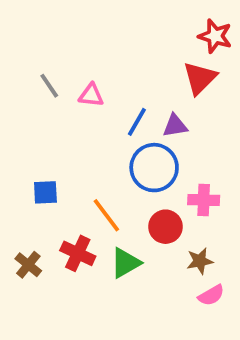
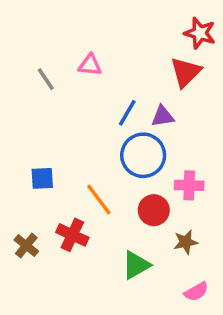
pink triangle: (91, 95) -> (90, 65), moved
green triangle: (125, 263) -> (136, 265), moved
pink semicircle: (211, 295) -> (196, 292), moved

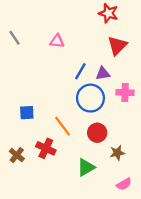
red star: (200, 33) -> (108, 13), moved
gray line: (46, 79) -> (15, 38), moved
pink cross: (189, 185) -> (125, 93), moved

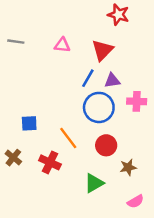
gray line: (15, 38) -> (16, 42), turned -48
red triangle: (117, 46) -> (102, 50), moved
brown cross: (17, 155) -> (13, 158), moved

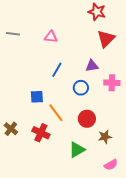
red triangle: (102, 50) -> (106, 39), moved
blue line: (88, 78) -> (57, 70), moved
blue circle: (99, 107) -> (81, 88), size x0.6
blue square: (29, 123) -> (37, 97), moved

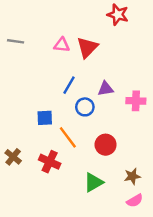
red triangle: (106, 39) -> (87, 47), moved
purple triangle: (92, 66) -> (106, 89), moved
blue circle: (81, 88) -> (85, 107), moved
brown star: (105, 137) -> (132, 176), moved

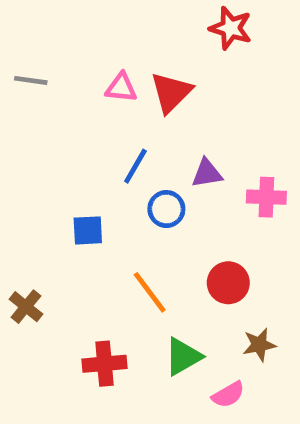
orange line: (68, 137) -> (150, 292), moved
red circle: (106, 145) -> (228, 283), moved
red cross: (50, 162) -> (104, 364), moved, turned -30
pink semicircle: (135, 201) -> (228, 395), moved

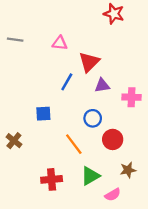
red triangle: (171, 92) -> (89, 62), moved
blue circle: (166, 209) -> (93, 118), moved
brown cross: (26, 307) -> (14, 141), moved

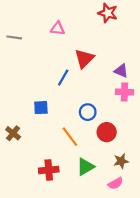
pink triangle: (60, 43) -> (58, 29), moved
purple triangle: (102, 85) -> (121, 71), moved, turned 32
pink semicircle: (113, 195) -> (116, 183), moved

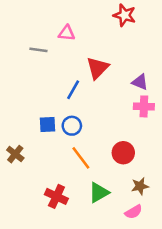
gray line: (14, 37) -> (38, 50), moved
blue circle: (88, 112) -> (72, 126), moved
red cross: (49, 170) -> (56, 196), turned 30

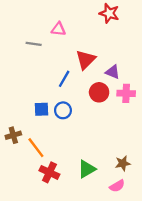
purple triangle: (140, 82) -> (113, 72), moved
red circle: (123, 153) -> (99, 92), moved
brown cross: (15, 154) -> (13, 135), turned 35
orange line: (81, 158) -> (36, 148), moved

